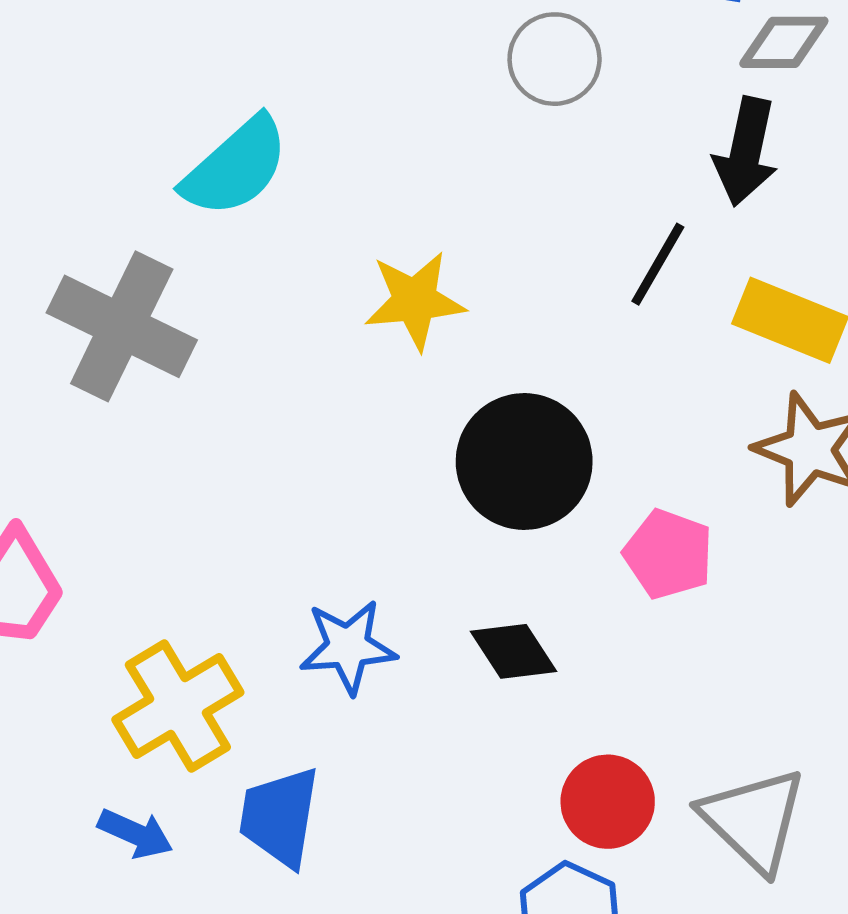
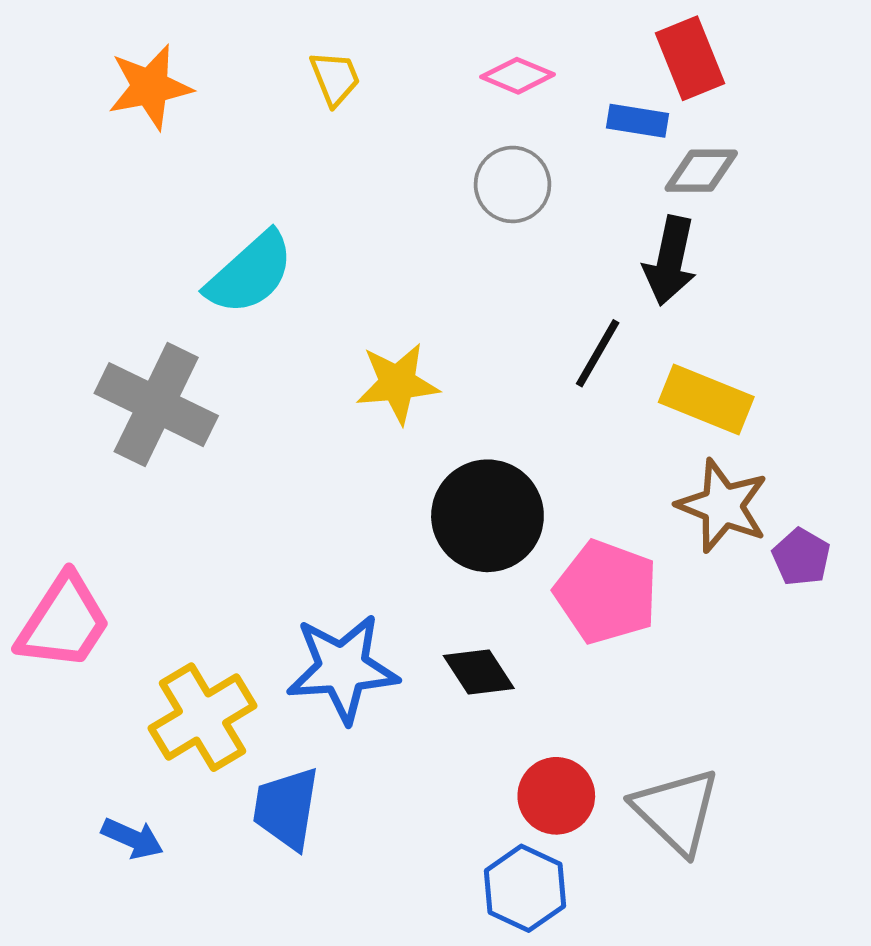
pink pentagon: (668, 554) -> (606, 592), size x1.4
blue star: (348, 647) -> (342, 668), size x1.4
blue arrow: (135, 834) -> (132, 838), moved

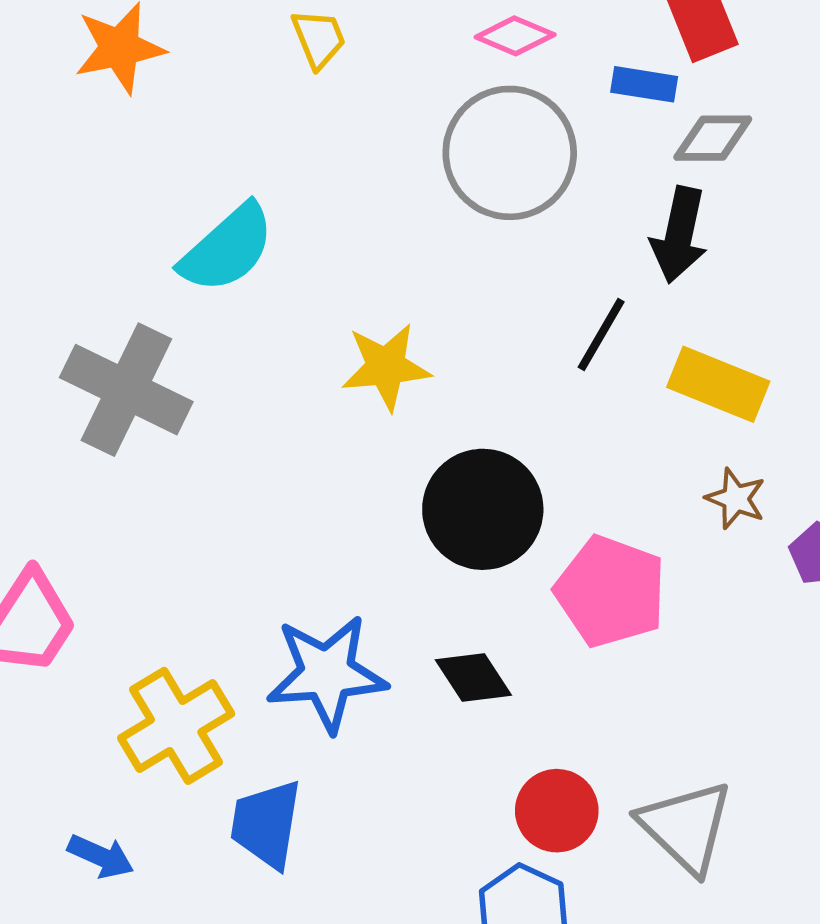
gray circle: (512, 184) -> (510, 153), size x1.6
brown star: (723, 506) -> (736, 499), size x0.6

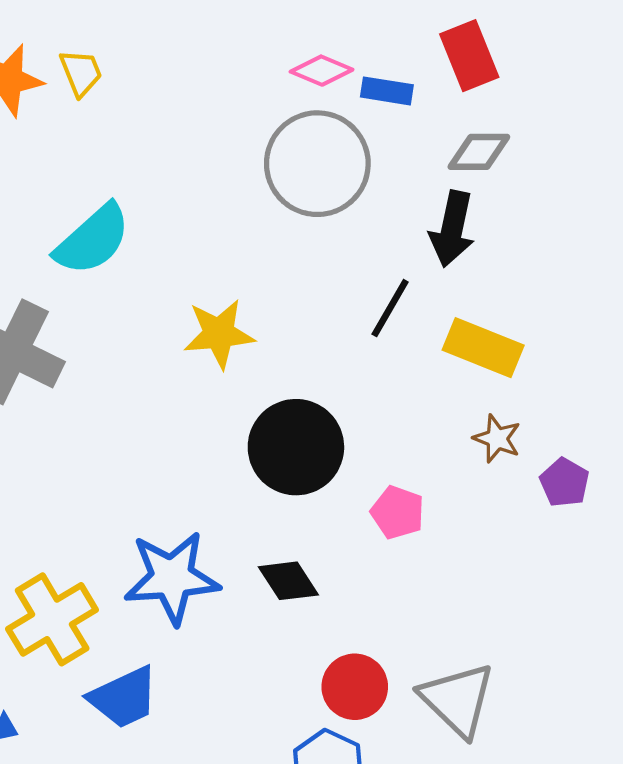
yellow trapezoid: (319, 39) -> (81, 73), moved
blue rectangle: (644, 84) -> (387, 91), moved
pink pentagon: (611, 591) -> (398, 512), size x0.6
blue trapezoid: (266, 824) -> (124, 697), turned -124

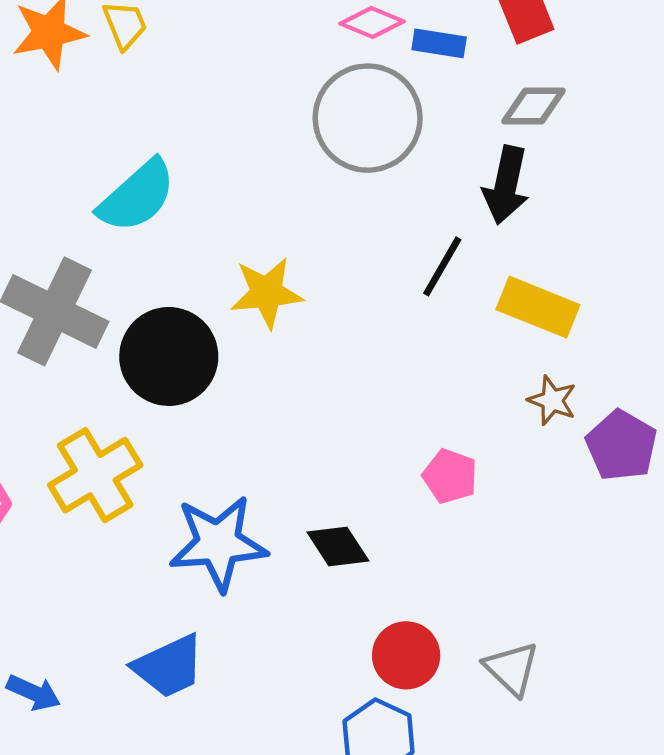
black circle: (296, 447) -> (169, 356), moved
purple pentagon: (564, 482) -> (621, 445), size x1.4
yellow cross: (52, 619) -> (95, 475), moved
gray triangle: (457, 700) -> (512, 668), size x0.7

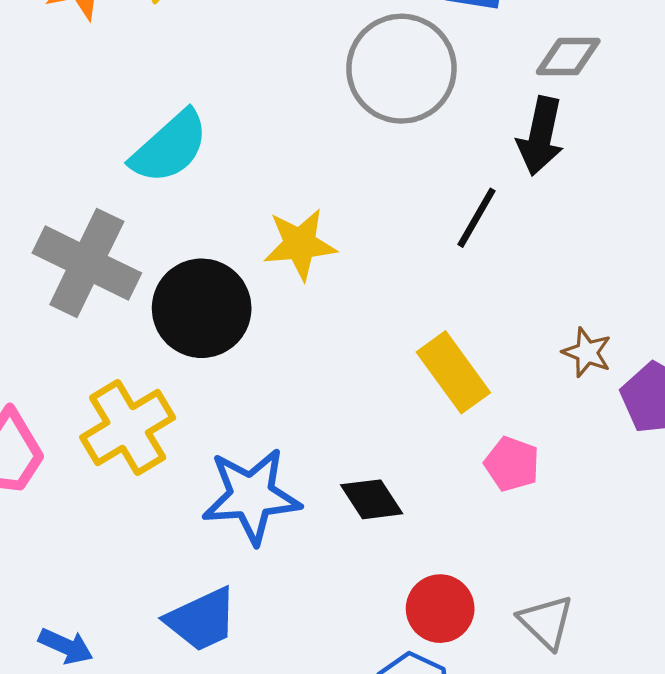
yellow rectangle: (538, 307) -> (453, 372), moved, turned 32
pink pentagon: (450, 476) -> (512, 464), moved

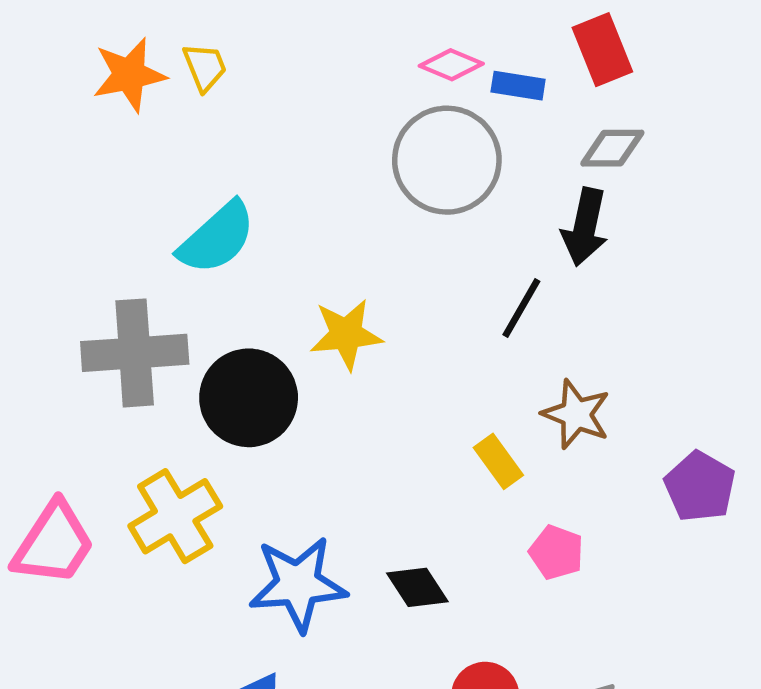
gray cross: (87, 263) -> (135, 353), turned -30
brown star: (587, 352) -> (576, 414), moved, size x1.4
yellow rectangle: (453, 372) -> (498, 461), size x0.7

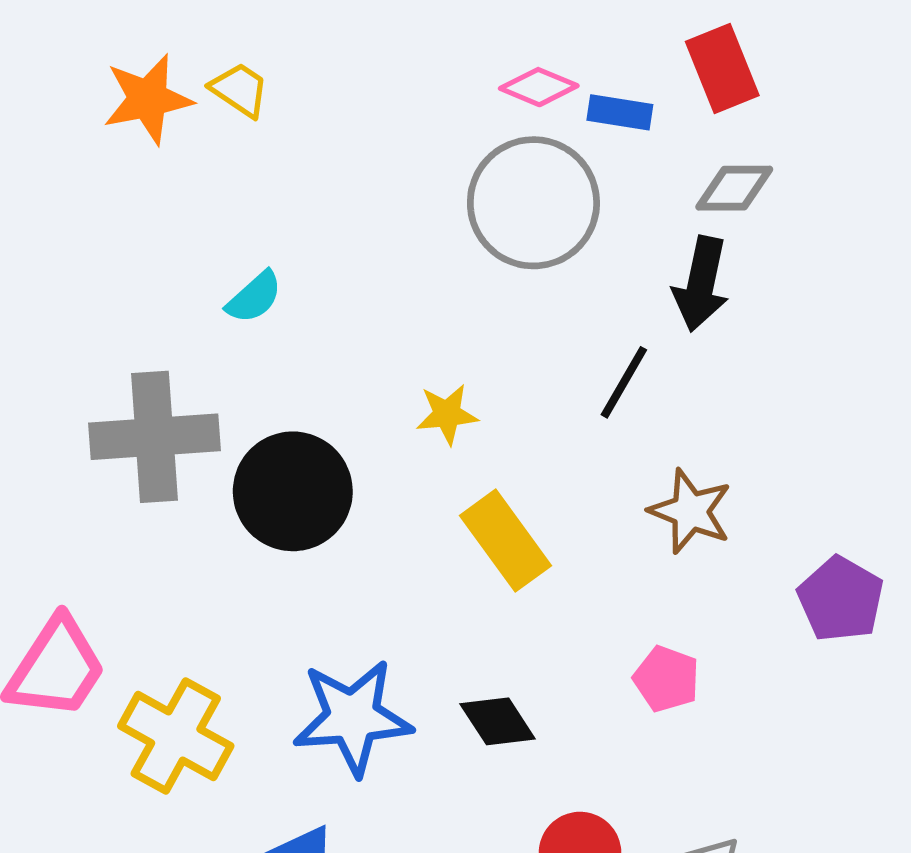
yellow trapezoid: (205, 67) -> (240, 90), turned -34
cyan semicircle: (217, 238) -> (254, 297), size x0.6
yellow star: (346, 334) -> (447, 414), moved, size x0.7
yellow rectangle: (498, 461) -> (506, 541), moved, size x1.5
yellow cross: (175, 516) -> (176, 736), moved, turned -30

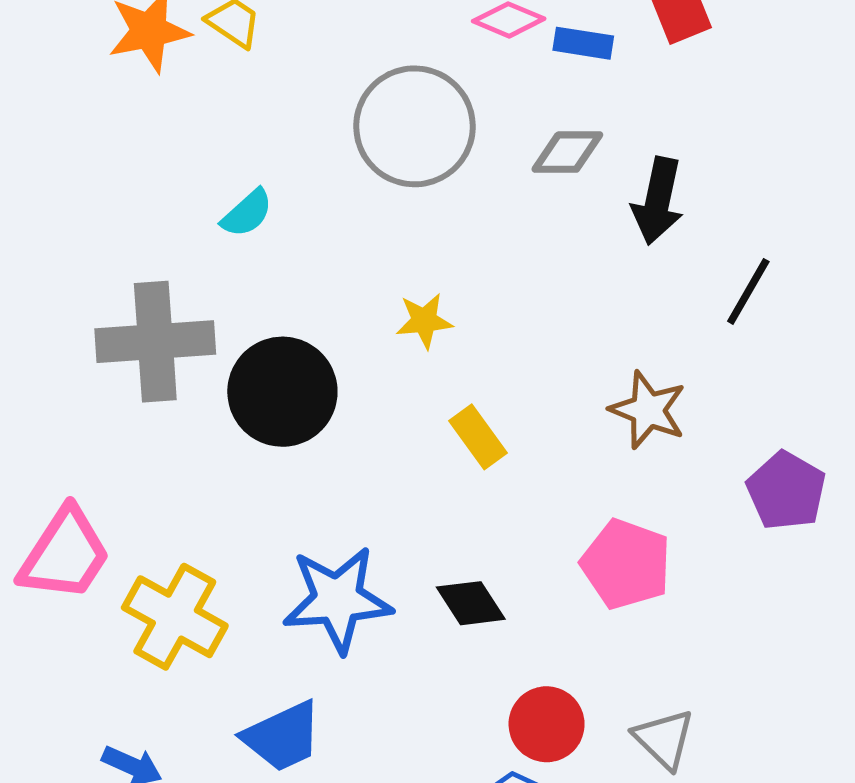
gray diamond: (734, 188) -> (567, 152), moved
gray circle: (533, 203) -> (414, 126), moved
black line: (624, 382) -> (748, 291), moved
yellow rectangle: (506, 541) -> (478, 437), size x0.7
pink pentagon: (666, 679) -> (626, 564), size x1.5

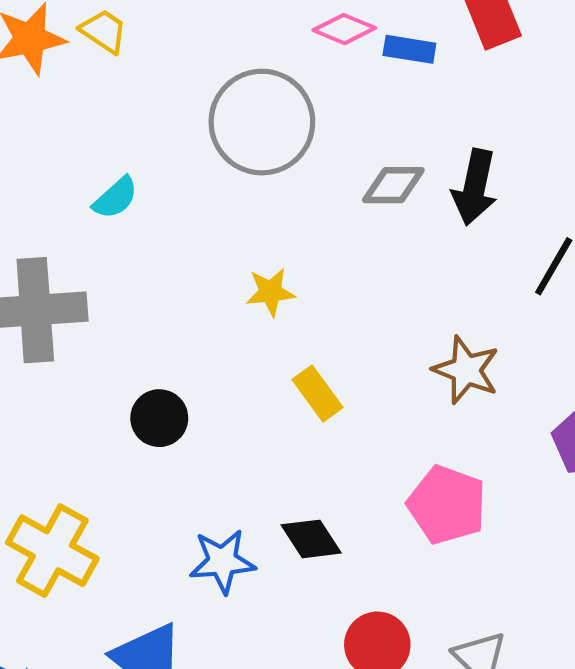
gray diamond: (567, 152) -> (393, 185), moved
black circle: (282, 392) -> (159, 418), moved, size x0.6
blue star: (337, 600) -> (222, 561), moved, size x0.7

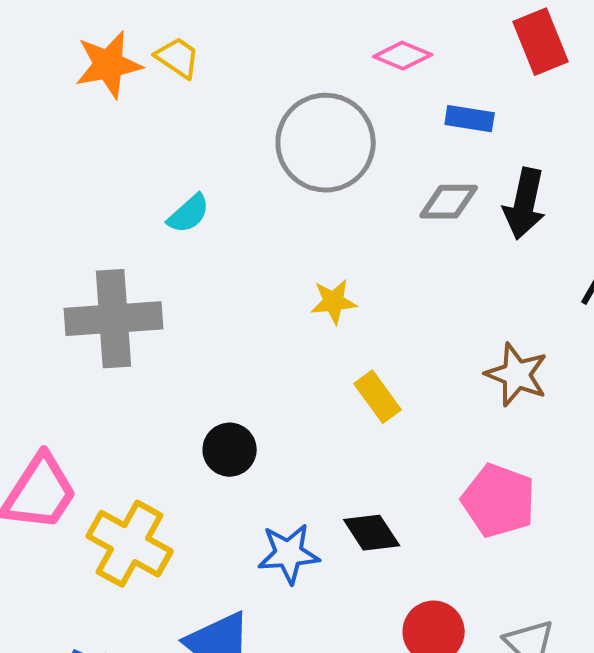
blue rectangle: (409, 49) -> (470, 119), moved
black circle: (159, 418) -> (230, 450), moved

